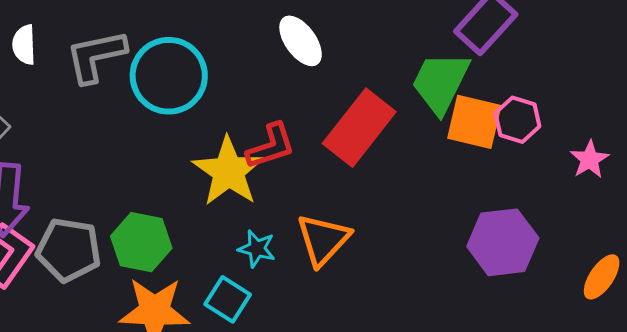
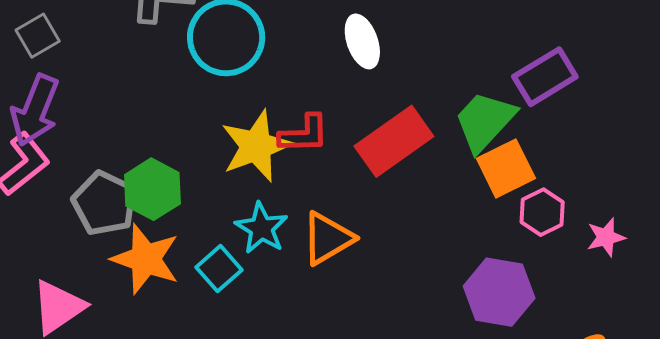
pink hexagon: (517, 120) -> (542, 212), moved
orange square: (474, 122) -> (506, 168), turned 34
cyan star: (257, 249) -> (261, 228), size x1.4
gray pentagon: (69, 250) -> (104, 203), moved

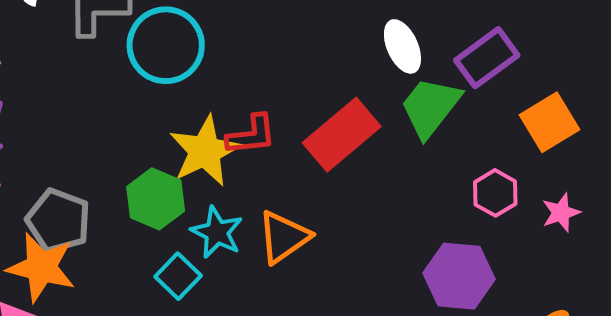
white ellipse: (362, 41) -> (402, 46), moved
orange square: (506, 168) -> (550, 122), moved
green hexagon: (152, 189) -> (156, 199), moved
orange star: (146, 259) -> (41, 267), moved

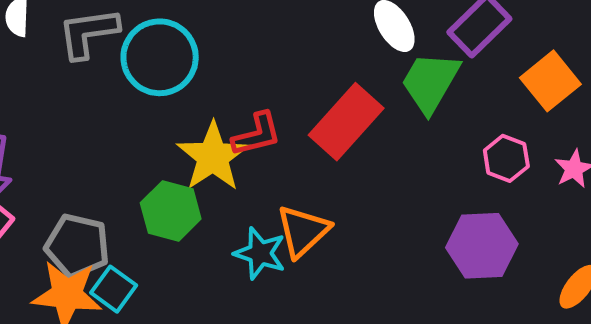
cyan star: (217, 232) -> (260, 253), moved
cyan square: (178, 276) -> (114, 289), moved

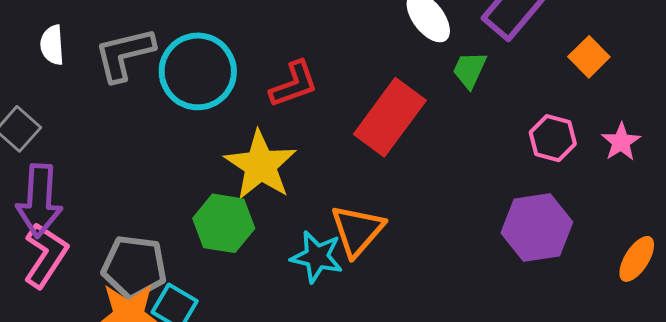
orange square: (550, 81) -> (589, 57), size x0.7
green trapezoid: (430, 82) -> (470, 70), size x0.6
red L-shape: (257, 134) -> (294, 84), moved

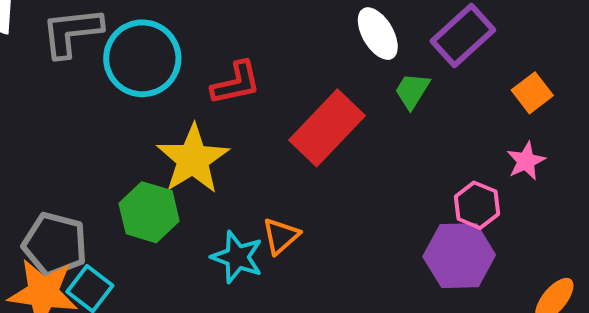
pink hexagon: (553, 138) -> (477, 205), moved
pink star: (621, 142) -> (526, 161), moved
orange triangle: (357, 230) -> (281, 236), size x0.7

